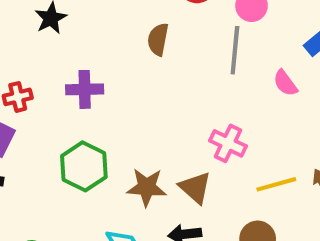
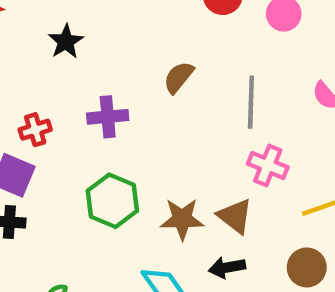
brown semicircle: (158, 39) -> (179, 77), moved, turned 32
gray line: (235, 50) -> (251, 102), moved

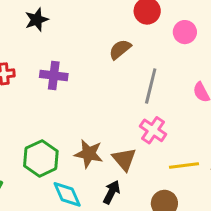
brown semicircle: (179, 77) -> (120, 49), moved
green hexagon: (112, 201) -> (41, 158), moved
black arrow: (227, 267) -> (112, 192), turned 115

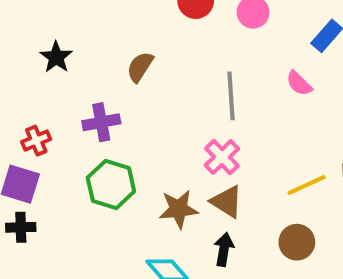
brown semicircle: (120, 49) -> (140, 67), moved
pink cross: (153, 130) -> (222, 157), moved, turned 30
green hexagon: (41, 158) -> (111, 185), moved

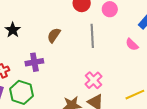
gray line: (231, 96) -> (92, 36), moved
green hexagon: (111, 185) -> (21, 92), moved

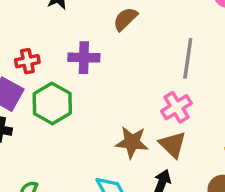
gray line: (92, 36) -> (188, 58), moved

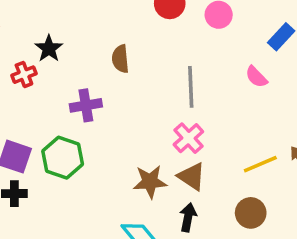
brown semicircle: (125, 19) -> (120, 59), turned -40
red cross: (27, 61) -> (24, 75), moved

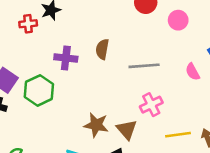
brown semicircle: (120, 59) -> (102, 49), moved
gray line: (191, 87) -> (144, 66), turned 72
pink cross: (188, 138) -> (151, 105), moved

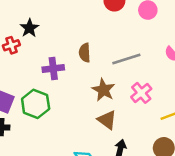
brown star: (96, 125) -> (103, 90), moved, turned 30
brown triangle: (127, 130) -> (107, 120), moved

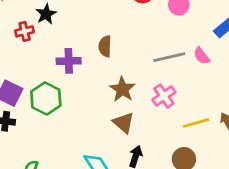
gray line: (126, 59) -> (169, 57), moved

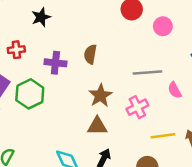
red cross: (25, 31) -> (16, 50), moved
pink semicircle: (202, 56) -> (175, 90), moved
brown triangle: (124, 123) -> (97, 126), turned -50

